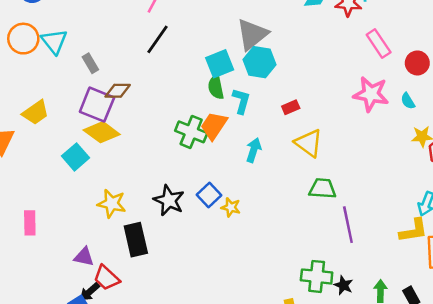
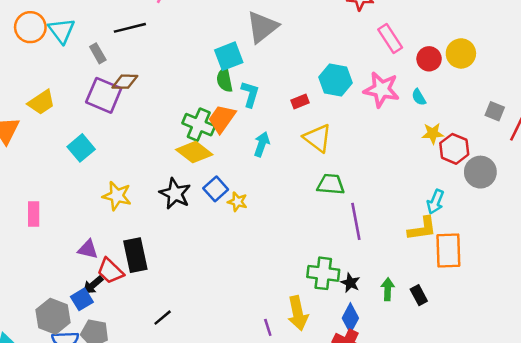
black line: (158, 39) -> (130, 28), moved, turned 40
cyan hexagon: (259, 62) -> (336, 80), moved
yellow diamond: (102, 132) -> (194, 152), moved
black rectangle: (136, 240) -> (135, 255), moved

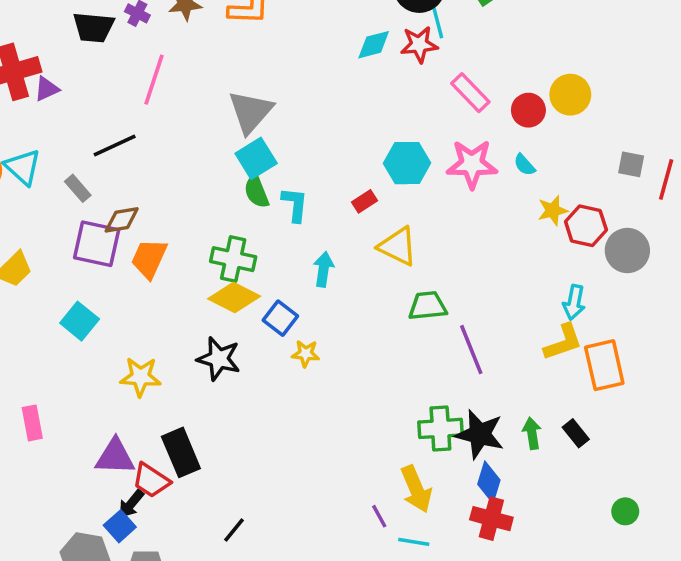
gray triangle: (262, 27) -> (251, 112), moved
orange trapezoid: (222, 119) -> (149, 259), moved
blue square: (216, 189) -> (280, 318), moved
purple triangle: (88, 249) -> (115, 457), size x1.4
black star: (350, 283) -> (480, 434), size x1.8

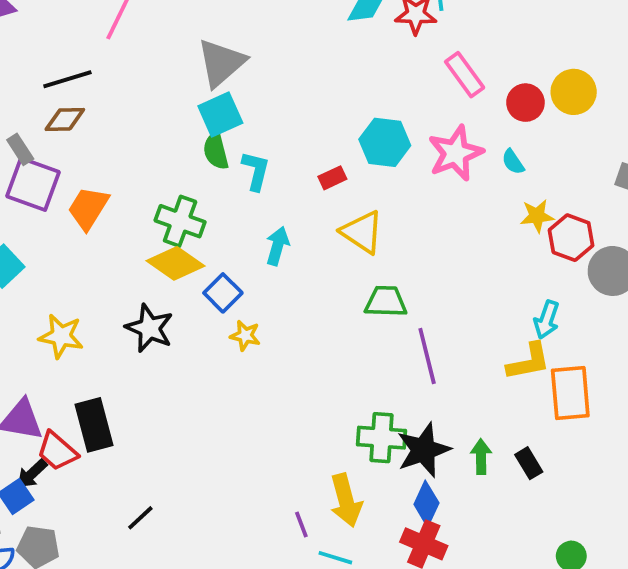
pink star: (472, 164) -> (456, 153), turned -30
gray rectangle: (78, 188) -> (20, 149), moved
brown diamond: (122, 220) -> (65, 119), moved
black star: (480, 434) -> (424, 450), turned 30

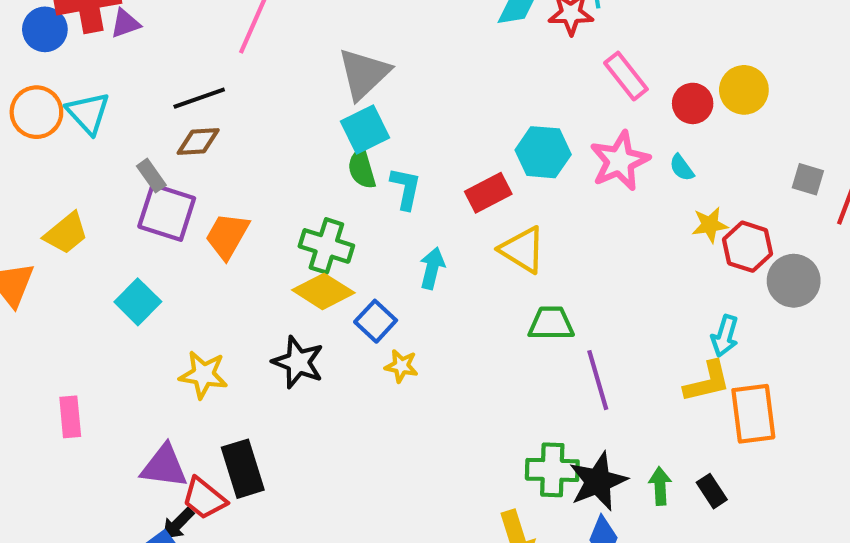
red rectangle: (332, 178) -> (488, 193), size x1.5

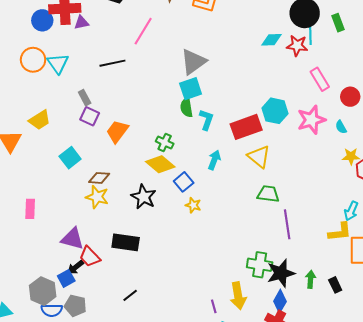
brown diamond: (198, 141) -> (99, 178), moved
red rectangle: (488, 193) -> (246, 127), size x1.4
purple square: (167, 212) -> (90, 116), size x0.7
green cross: (326, 246) -> (165, 142), size x0.7
black rectangle: (243, 469) -> (126, 242), moved, turned -72

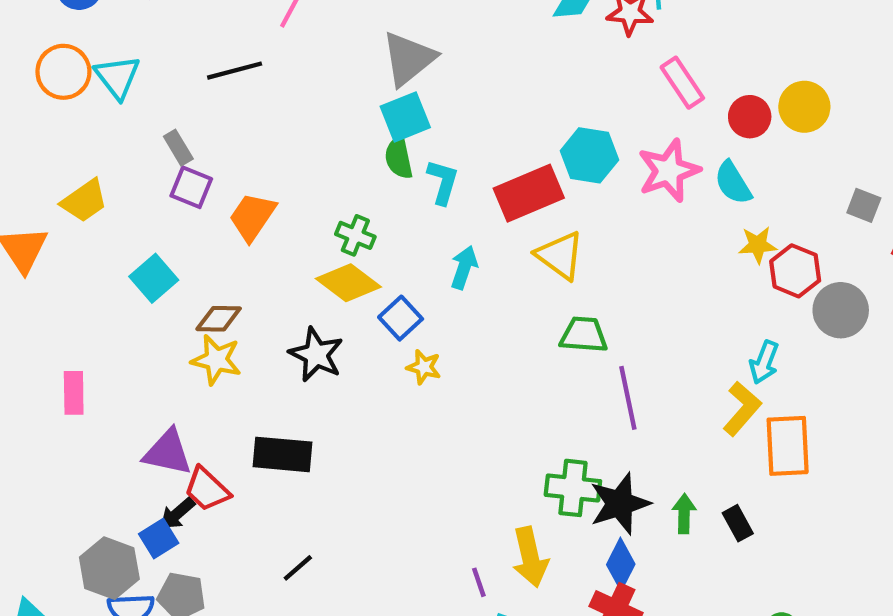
cyan semicircle: (341, 127) -> (733, 183), size x1.5
yellow L-shape: (340, 232) -> (742, 409), turned -40

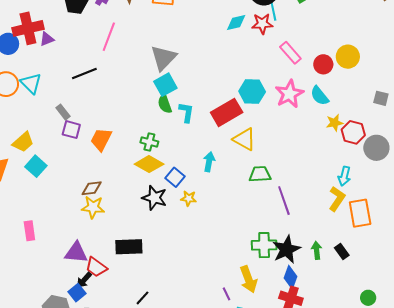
cyan arrow: (464, 267) -> (209, 162), moved
cyan square: (154, 278) -> (36, 166), moved
black star: (316, 355) -> (154, 198), moved

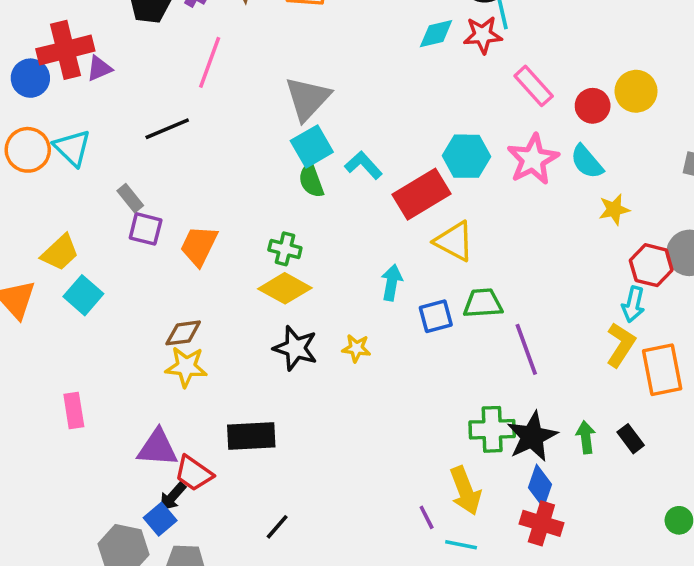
cyan L-shape: (186, 112) -> (363, 165), moved, turned -50
red hexagon: (353, 132) -> (651, 265), moved
blue square: (175, 177) -> (436, 316), moved, turned 36

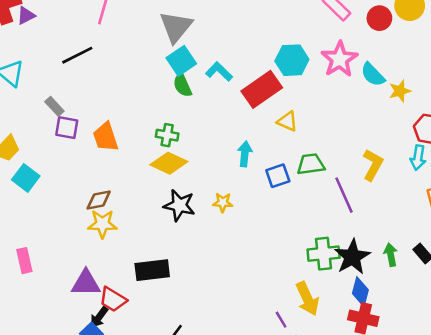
cyan semicircle: (587, 162) -> (373, 75), moved
yellow triangle: (454, 241) -> (287, 121), size x0.7
orange trapezoid: (199, 246) -> (106, 137), turned -40
yellow L-shape: (621, 345) -> (373, 165), moved

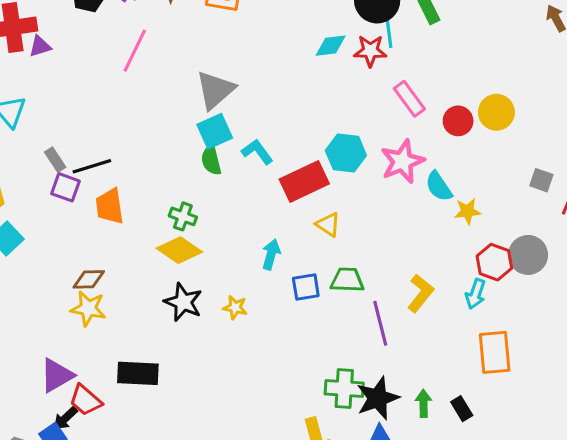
black line: (77, 55) -> (92, 166), moved
purple triangle: (86, 283) -> (57, 375), turned -40

